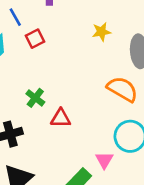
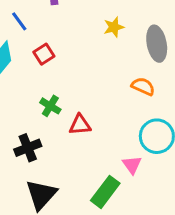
red square: (35, 39) -> (44, 54), moved
orange semicircle: (122, 89) -> (143, 86), size x0.7

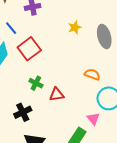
red square: (44, 54) -> (29, 49), size x1.6
orange semicircle: (143, 86) -> (92, 74), moved

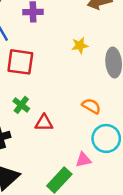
red square: (29, 49) -> (20, 62), turned 35
pink triangle: (93, 119) -> (83, 160), turned 48

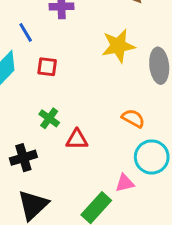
yellow star: (80, 45) -> (118, 46), size x1.6
red square: (20, 62) -> (47, 67), size x0.6

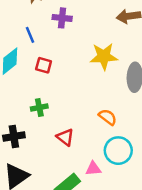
green cross: (49, 118) -> (39, 107), turned 35
red triangle: (77, 139) -> (65, 137), moved, turned 30

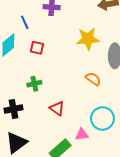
orange semicircle: (108, 117) -> (93, 79), moved

